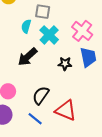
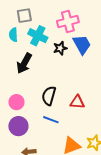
pink cross: (82, 31) -> (68, 22), turned -35
black star: (65, 64) -> (60, 48), moved
red triangle: (66, 110) -> (77, 102), size x0.7

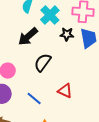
black semicircle: (49, 96) -> (43, 62), moved

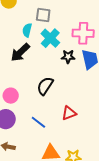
black arrow: (28, 37) -> (20, 52), moved
red triangle: (65, 91) -> (69, 113), turned -42

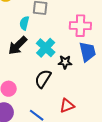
cyan cross: (50, 38) -> (46, 48), moved
black star: (68, 57) -> (65, 62), moved

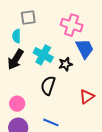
pink cross: (80, 26) -> (72, 25), turned 30
red triangle: (67, 106) -> (87, 97), moved

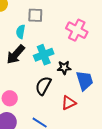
blue trapezoid: (85, 49) -> (85, 81), moved
cyan cross: (43, 55) -> (44, 55), turned 30
red triangle: (87, 97) -> (69, 103), moved

